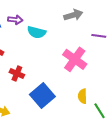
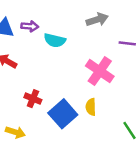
red cross: (17, 74) -> (33, 99), moved
yellow semicircle: (82, 96) -> (91, 107), moved

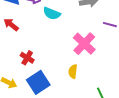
blue square: (63, 114) -> (38, 82), moved

